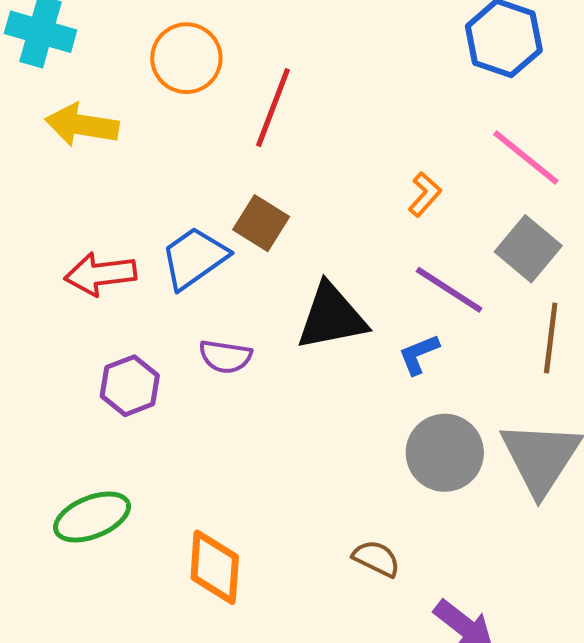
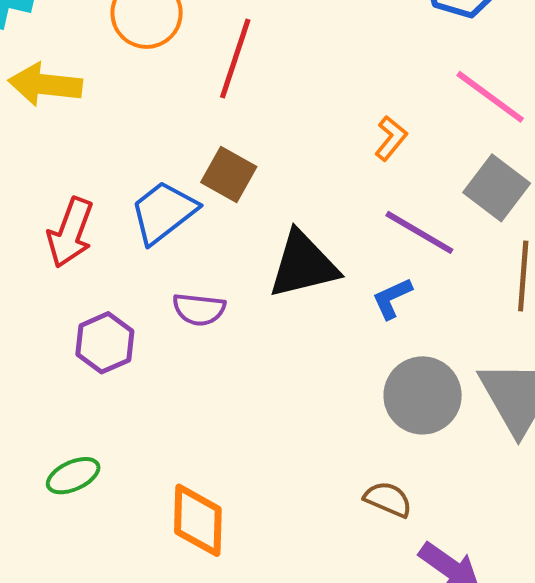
red arrow: (100, 274) -> (70, 233), turned -60
green ellipse: (92, 517) -> (73, 476), size x0.7
brown semicircle: (376, 558) -> (388, 499), moved

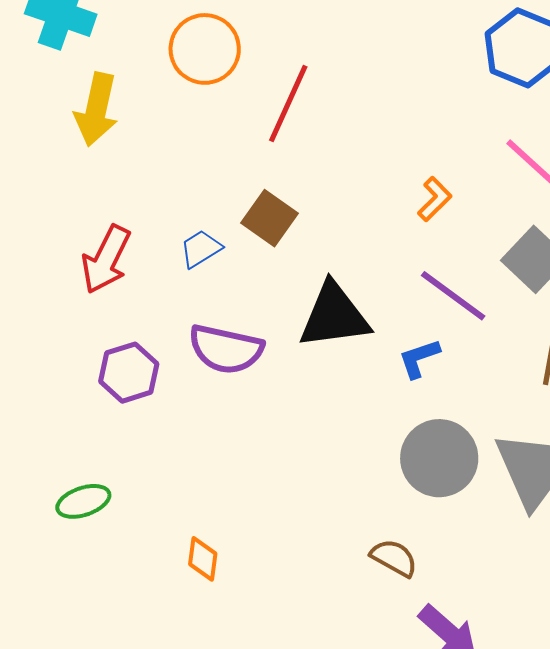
yellow arrow: (45, 84) -> (96, 109), turned -90
blue trapezoid: (163, 212) -> (201, 249), size x0.6
purple semicircle: (199, 309) -> (226, 349), size x1.4
orange diamond: (198, 520) -> (203, 559), size x0.6

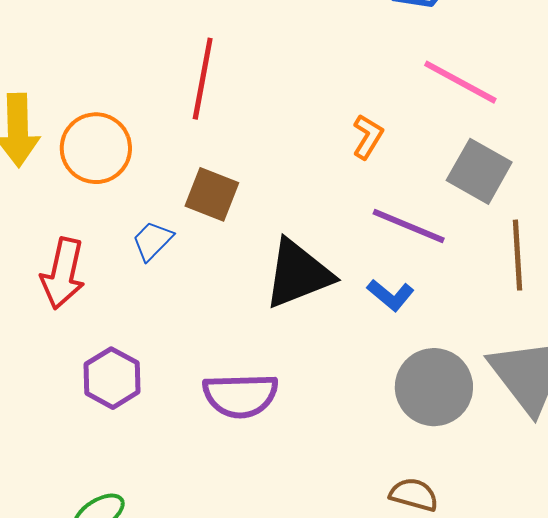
orange circle: (205, 49) -> (96, 148), moved
purple semicircle: (226, 349) -> (240, 395), moved
blue L-shape: (419, 358) -> (391, 295), turned -108

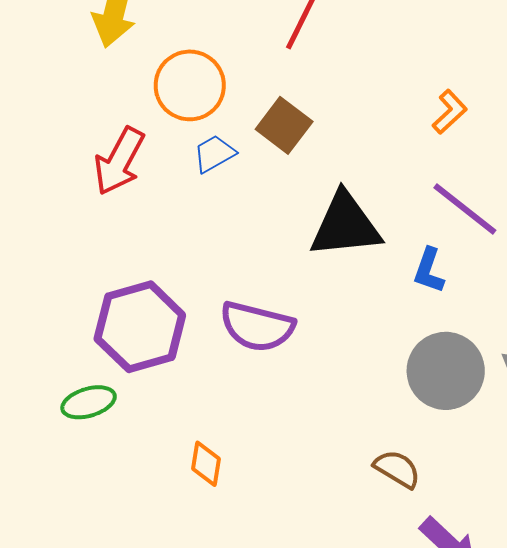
orange circle: (96, 148) -> (190, 85), moved
blue L-shape: (391, 295) -> (429, 270), turned 54
purple hexagon: (112, 378) -> (140, 327), moved, size x1.5

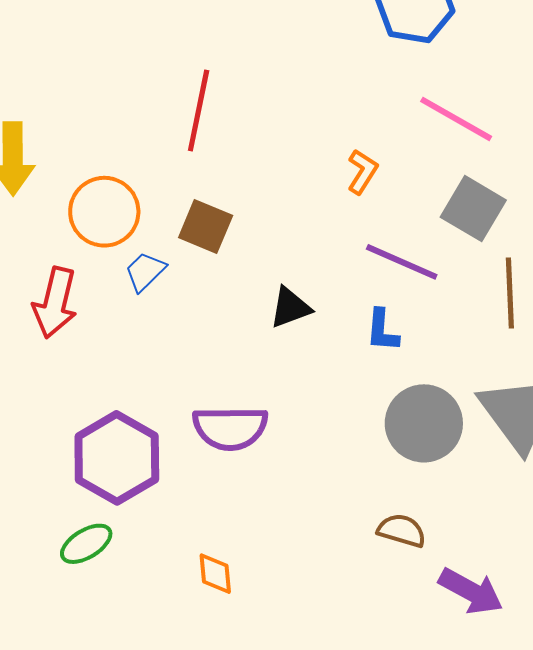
black triangle: (345, 225) -> (290, 308), size x0.6

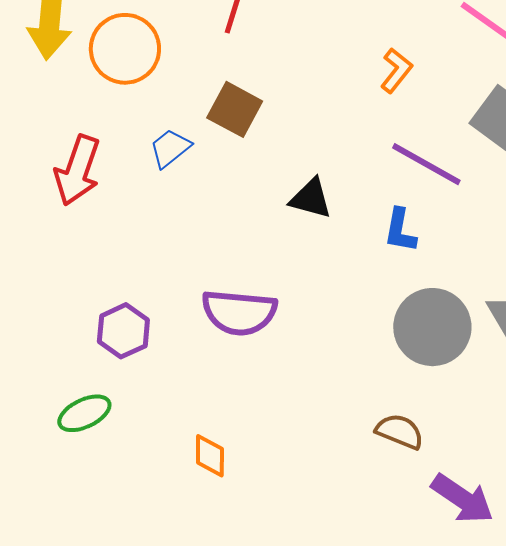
orange circle: (104, 212) -> (125, 49), moved
black triangle: (290, 308) -> (311, 199), turned 30
purple hexagon: (117, 458) -> (123, 331), size x0.6

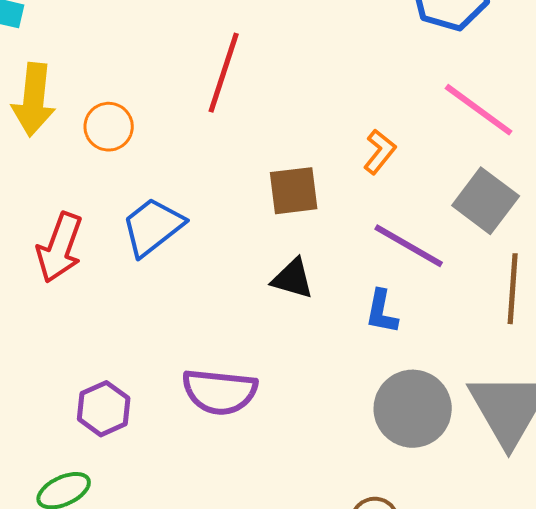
orange circle: (125, 49) -> (109, 127), size x0.7
brown square: (235, 109) -> (294, 191), moved, turned -36
blue trapezoid: (170, 148) -> (153, 227), size x1.5

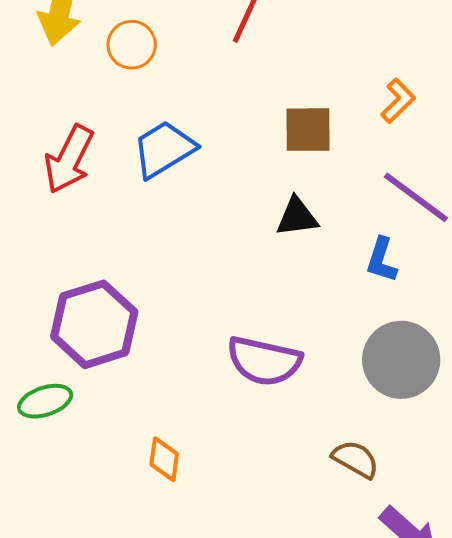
black triangle: (293, 279) -> (297, 217), turned -30
purple semicircle: (220, 392) -> (264, 361), moved
purple hexagon: (104, 409) -> (94, 324), size x1.6

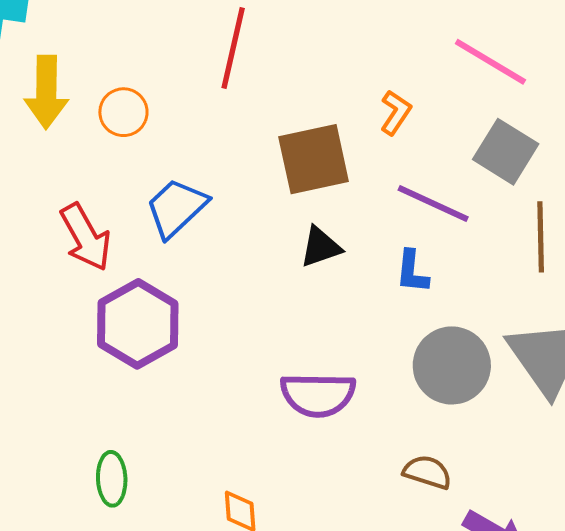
brown square: (308, 130) -> (314, 159), size x1.4
red arrow: (69, 159) -> (86, 237), turned -44
purple hexagon: (94, 324) -> (138, 324), moved
green ellipse: (45, 401) -> (112, 479), turned -62

